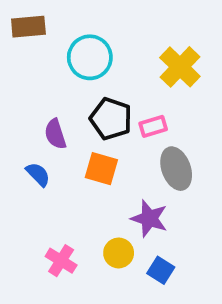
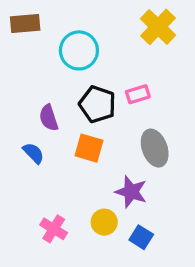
yellow cross: (180, 67) -> (158, 27), moved
pink rectangle: (153, 126) -> (138, 94), moved

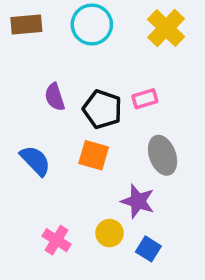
cyan circle: (79, 50) -> (92, 25), moved
purple semicircle: (49, 118) -> (55, 97), moved
blue semicircle: (34, 153) -> (35, 161), size x1.4

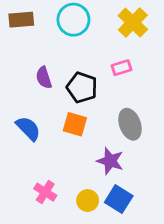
pink rectangle: (145, 99) -> (122, 68), moved
yellow circle: (109, 233) -> (88, 201), moved
blue square: (148, 249) -> (119, 199), size x1.4

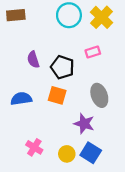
cyan circle: (73, 20) -> (69, 15), moved
blue semicircle: (28, 128) -> (21, 99), turned -54

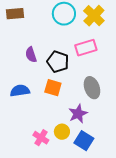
pink rectangle: (93, 52) -> (86, 48), size x1.5
purple star: (84, 124) -> (78, 114), turned 30
pink cross: (34, 147) -> (41, 138), moved
yellow circle: (67, 154) -> (62, 132), moved

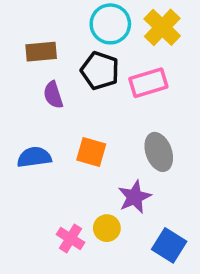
brown rectangle: (15, 14) -> (41, 52), moved
black pentagon: (58, 62) -> (100, 71), moved
blue square: (84, 141) -> (169, 245), moved

